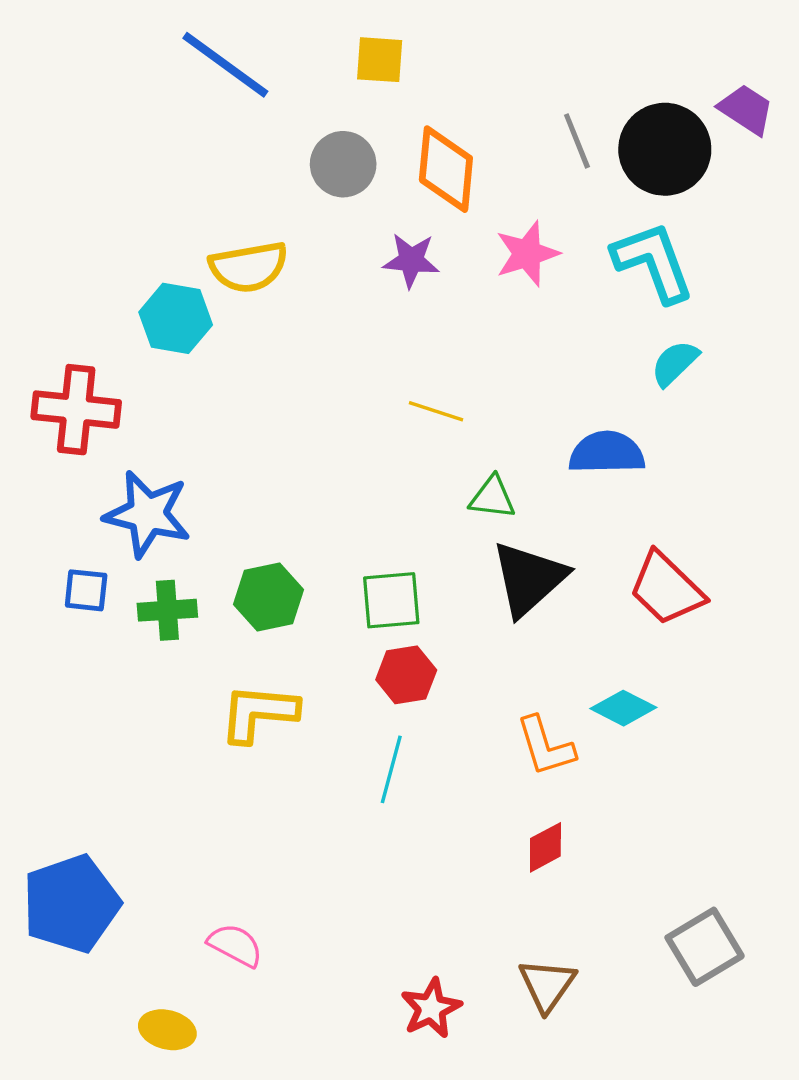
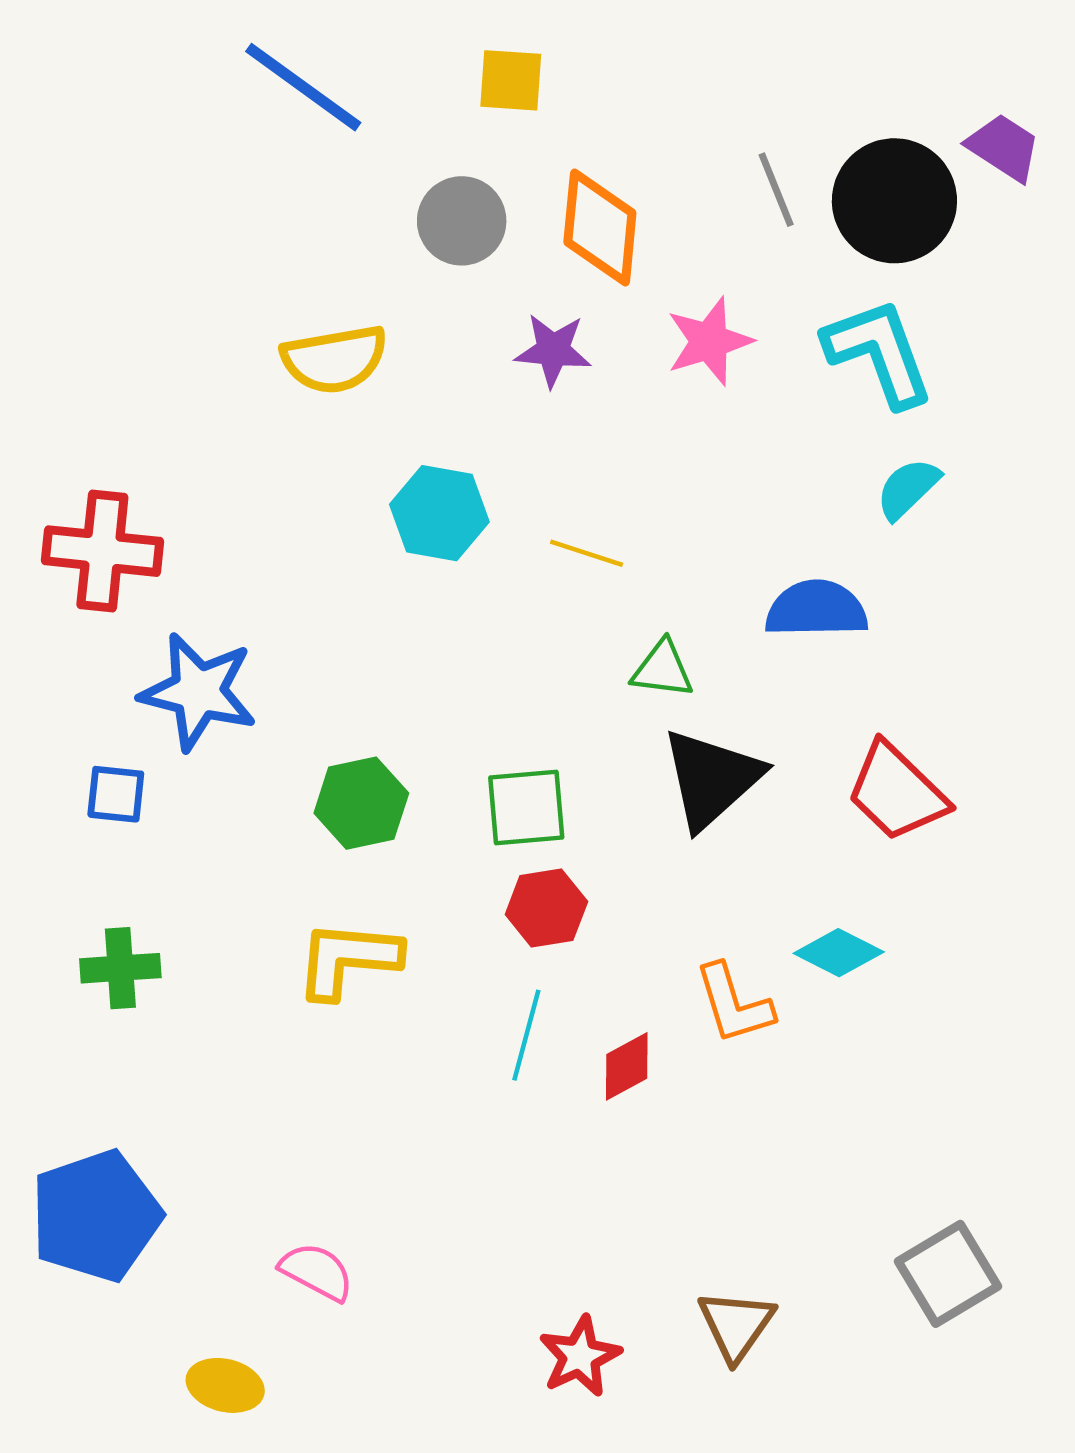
cyan hexagon: (176, 318) -> (439, 513), moved
green cross: (167, 610) -> (120, 968), moved
red diamond: (545, 847) -> (627, 1066), moved

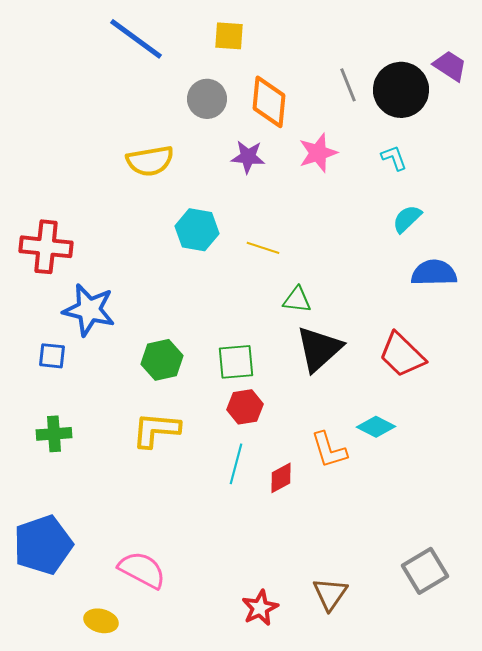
cyan L-shape: (879, 352) -> (394, 158), size x0.5
blue semicircle: (816, 609) -> (434, 273), moved
pink semicircle: (317, 1272) -> (142, 570), size x1.4

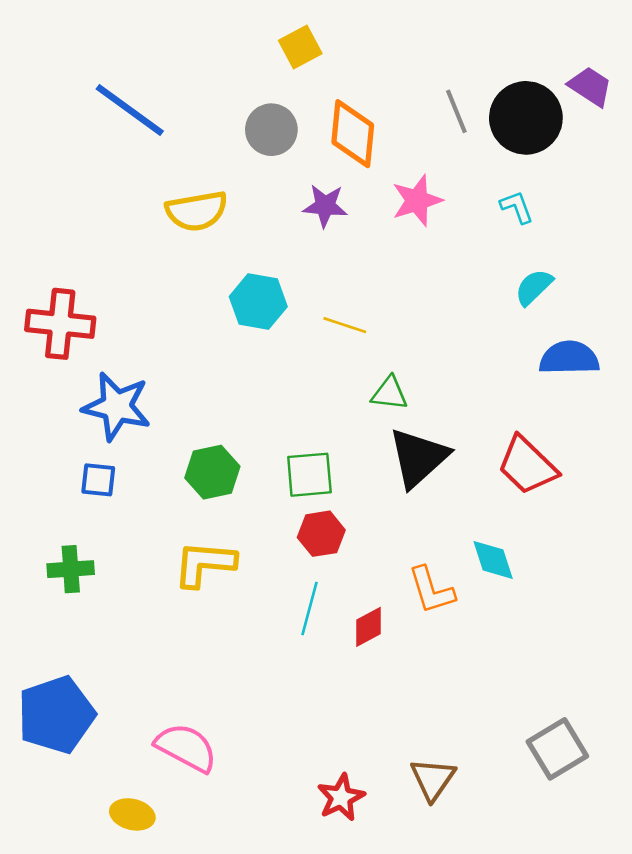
yellow square: (229, 36) -> (300, 47), turned -32
blue line: (136, 39) -> (130, 110), moved
blue square: (52, 356) -> (98, 480), moved
cyan diamond: (376, 427) -> (493, 560), turned 45

